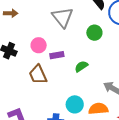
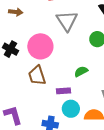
pink circle: (39, 45) -> (40, 46), size x1.6
purple rectangle: (57, 55) -> (63, 91), moved

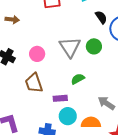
gray triangle: (67, 21) -> (70, 47), moved
pink circle: (40, 46) -> (37, 54), size x0.6

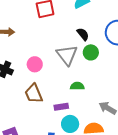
black semicircle: (101, 17) -> (83, 34), moved
green semicircle: (78, 79) -> (77, 86), turned 32

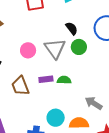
pink circle: (35, 64) -> (28, 50), moved
purple rectangle: (61, 107) -> (46, 79), moved

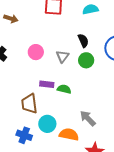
gray triangle: (55, 49) -> (62, 56), size x0.6
brown trapezoid: (20, 86) -> (29, 104), moved

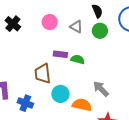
gray triangle: (62, 56) -> (76, 27), turned -40
blue cross: (24, 135) -> (25, 103), moved

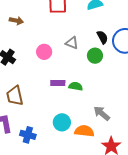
black semicircle: (97, 11) -> (102, 37), moved
gray triangle: (76, 27) -> (72, 43), moved
brown trapezoid: (43, 74) -> (15, 96), moved

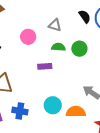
green circle: (95, 56) -> (79, 49), moved
green semicircle: (76, 86) -> (58, 47), moved
blue cross: (28, 135) -> (20, 111), moved

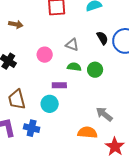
cyan circle: (53, 105) -> (50, 104), moved

